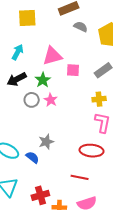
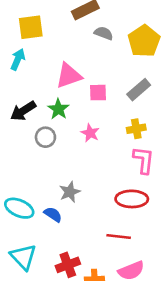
cyan arrow: (18, 52) -> (18, 59), moved
pink star: (51, 100) -> (90, 133), moved

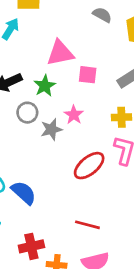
gray star: (70, 192) -> (51, 129), moved
red ellipse: (132, 199) -> (89, 166), moved, turned -48
blue semicircle: (53, 214) -> (24, 193), size x1.4

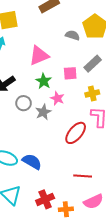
gray semicircle: (102, 15) -> (73, 35), moved
pink square: (88, 75) -> (70, 73), moved
green star: (45, 86) -> (44, 81), moved

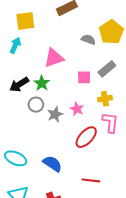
green star: (44, 81) -> (42, 83), moved
pink star: (57, 98) -> (77, 109), moved
blue semicircle: (32, 162) -> (52, 164), moved

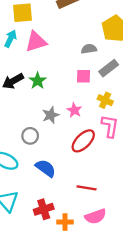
gray semicircle: (88, 40) -> (89, 49), moved, turned -32
pink triangle: (54, 58) -> (36, 42), moved
yellow cross: (105, 99) -> (105, 100), turned 32
gray circle: (36, 105) -> (30, 136), moved

